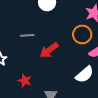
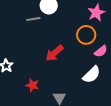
gray line: (27, 35) -> (33, 19), moved

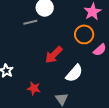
white semicircle: (92, 75) -> (74, 73), moved

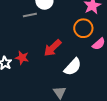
red star: (34, 88) -> (22, 58), moved

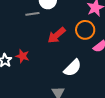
red arrow: (52, 48) -> (57, 35), moved

